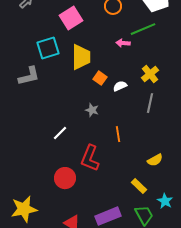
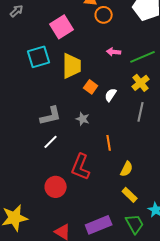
green line: (143, 29) -> (143, 57), moved
gray L-shape: (29, 76) -> (51, 116), moved
white semicircle: (120, 86) -> (111, 95), turned -32
yellow semicircle: (155, 160) -> (127, 169), moved, turned -35

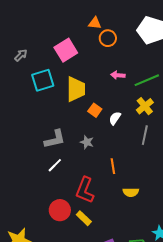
gray arrow: (17, 11) -> (21, 55), moved
yellow semicircle: (127, 169) -> (131, 192), turned 63
yellow rectangle: (130, 195) -> (84, 218), moved

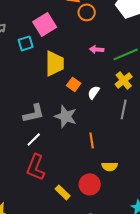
cyan square: (43, 80) -> (26, 43), moved, size x0.7
gray star: (87, 142) -> (66, 116), size x1.6
red L-shape: (85, 190) -> (36, 167), moved
red circle: (60, 210) -> (90, 184), moved

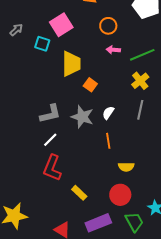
orange circle: (87, 12) -> (108, 26), moved
cyan square: (26, 43) -> (42, 44), turned 35
white semicircle: (94, 92) -> (108, 113), moved
red circle: (90, 184) -> (120, 195), moved

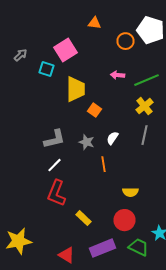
orange circle: (108, 26) -> (126, 41), moved
gray star: (82, 117) -> (86, 142), size x0.7
orange line: (108, 141) -> (104, 164), moved
green trapezoid: (134, 222) -> (138, 247), turned -35

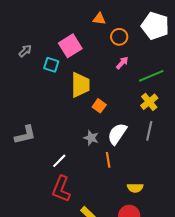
orange circle: (126, 41) -> (119, 37), moved
pink arrow: (118, 75) -> (122, 63), moved, turned 128
white semicircle: (112, 138) -> (117, 134), size x1.6
gray L-shape: (54, 139) -> (25, 135), moved

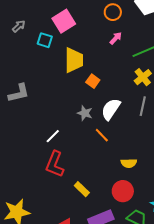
gray L-shape: (25, 135) -> (19, 93), moved
orange line: (108, 160) -> (102, 135), turned -35

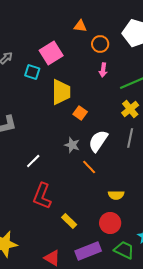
pink arrow: (116, 38) -> (103, 70), turned 144
white line: (53, 136) -> (33, 161), moved

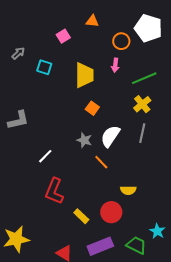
orange circle: (100, 44) -> (121, 41), moved
pink square: (51, 53) -> (63, 36), moved, size x0.6
yellow trapezoid: (61, 92) -> (84, 75), moved
red circle: (110, 223) -> (111, 212), moved

